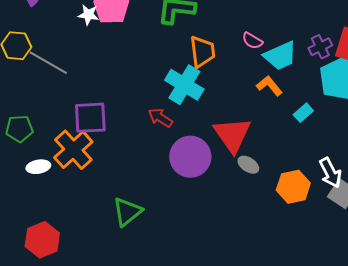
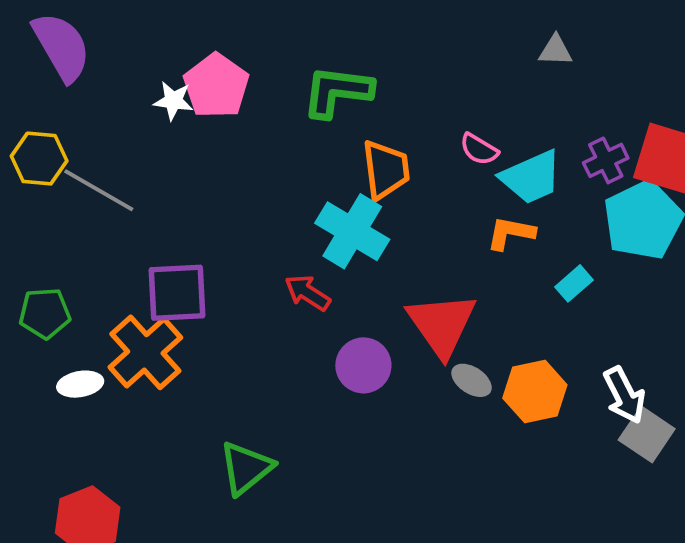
orange L-shape: (269, 86) -> (511, 233), turned -40
purple circle: (190, 157) -> (363, 365), size x0.7
orange hexagon: (293, 187) -> (535, 392), moved

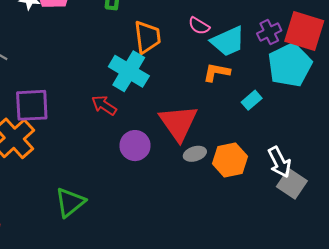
gray ellipse: (472, 380) -> (195, 154), turned -50

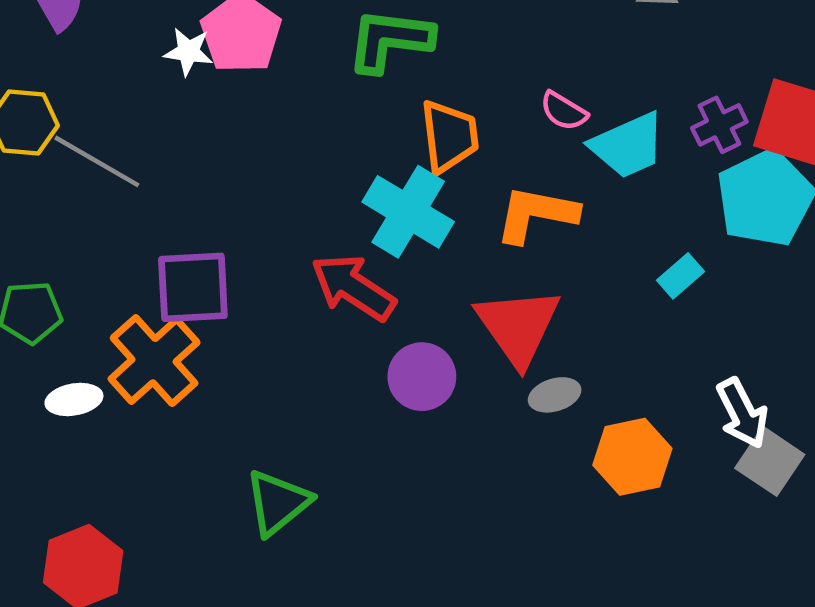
orange L-shape: (217, 72) -> (536, 214), moved, size x1.4
red arrow: (104, 105) -> (353, 287), size x1.5
orange hexagon: (230, 160) -> (632, 457), moved

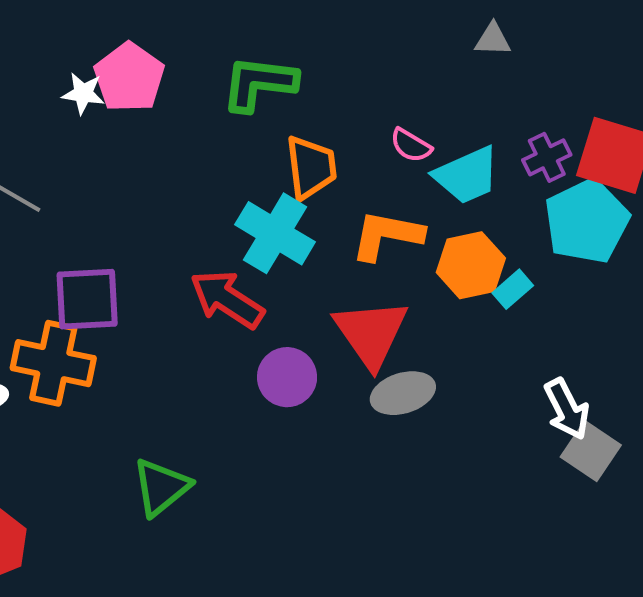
orange cross: (154, 361) -> (53, 363), turned -36
gray ellipse: (555, 395) -> (403, 393), size x1.4
orange hexagon: (632, 457) -> (471, 265), moved

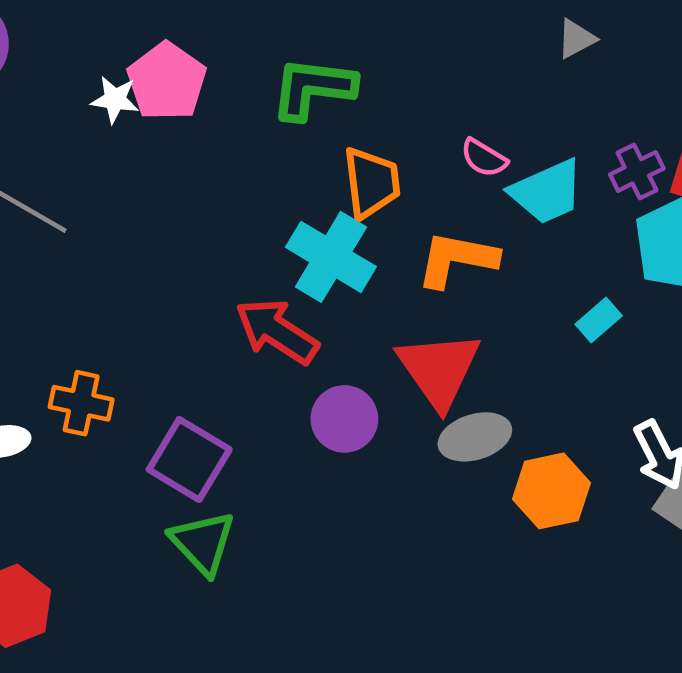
gray triangle: (493, 39) -> (576, 39), turned -30
orange hexagon: (471, 265) -> (551, 491), moved
purple square: (87, 299) -> (189, 459), moved, turned 34
orange cross: (53, 363) -> (81, 403), size x0.7
green triangle: (161, 487) -> (203, 543), turned -34

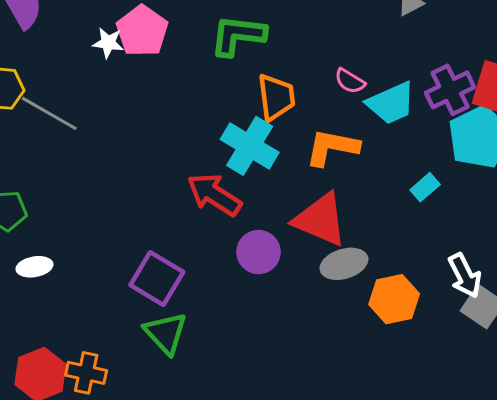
purple cross: (637, 171) -> (450, 90), size x1.4
red triangle: (439, 369) -> (320, 220), turned -32
orange cross: (81, 403) -> (86, 373), moved

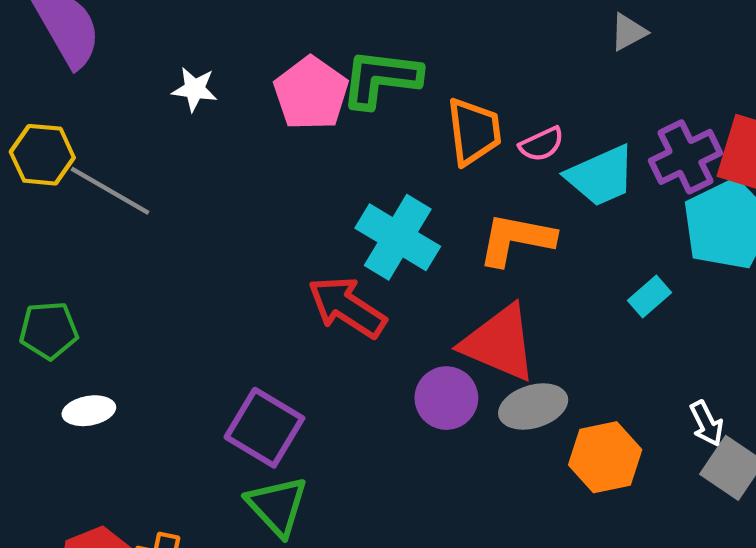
pink pentagon: (142, 31) -> (311, 93), moved
pink semicircle: (350, 81) -> (542, 144), turned -56
orange trapezoid: (276, 97) -> (474, 131), moved
purple circle: (258, 252) -> (446, 398), moved
white arrow: (465, 276) -> (707, 423), size x0.7

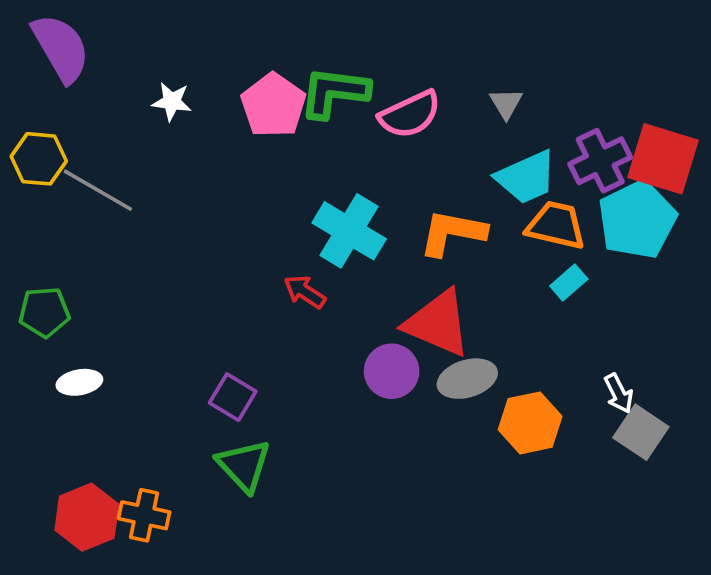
gray triangle: (628, 32) -> (506, 103), moved, turned -33
orange trapezoid: (474, 131) -> (556, 225), moved, turned -70
pink semicircle: (542, 144) -> (410, 115), moved, size x1.6
red arrow: (347, 307) -> (305, 292), size x0.6
purple square: (264, 428) -> (233, 397), size x0.7

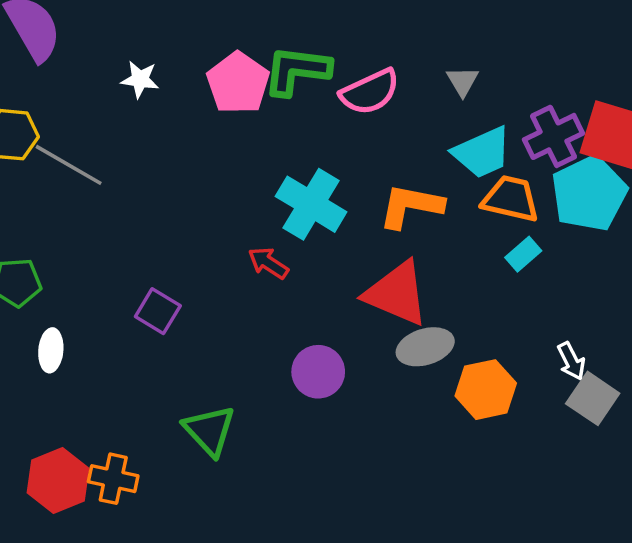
purple circle: (392, 371) -> (318, 372), moved
white ellipse: (79, 382) -> (51, 350), turned -75
purple square: (233, 397) -> (158, 311), moved

